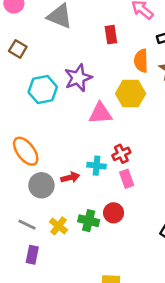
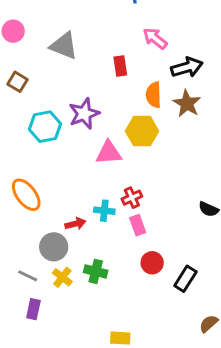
gray circle: (41, 185) -> (54, 247), moved
red circle: (114, 213) -> (152, 263), moved

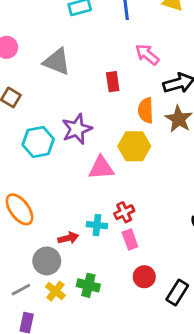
gray line: (28, 276) -> (21, 290), turned -54

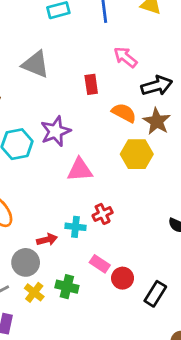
orange semicircle: (146, 110) -> (124, 113), turned 120
yellow hexagon: (134, 146) -> (137, 154), moved
pink rectangle: (130, 239) -> (100, 264), moved, turned -36

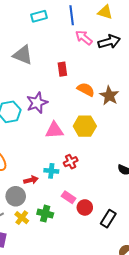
pink arrow: (125, 57) -> (84, 38), moved
black arrow: (157, 86) -> (109, 42), moved
yellow hexagon: (137, 154) -> (85, 126), moved

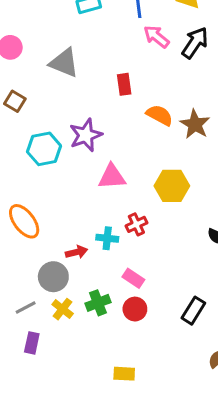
black arrow: (109, 42) -> (195, 43), turned -40
yellow hexagon: (85, 126) -> (172, 186), moved
red circle: (85, 207) -> (135, 309), moved
green cross: (45, 214) -> (98, 303), turned -35

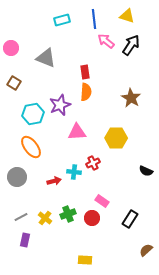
orange semicircle: (160, 115) -> (86, 92), moved, turned 66
orange ellipse: (24, 221) -> (31, 147), moved
gray circle: (53, 277) -> (17, 177), moved
pink rectangle: (133, 278) -> (102, 201), moved

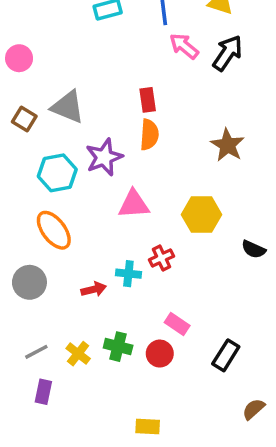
gray triangle: (46, 58) -> (68, 107), moved
black semicircle: (146, 171) -> (254, 249), moved
green cross: (68, 214) -> (118, 347), turned 35

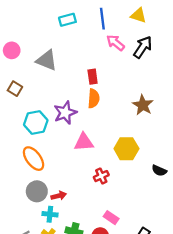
gray triangle: (68, 107) -> (47, 60), moved
cyan cross: (128, 274) -> (50, 214), moved
gray circle: (29, 282) -> (37, 191), moved

